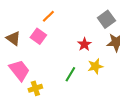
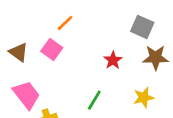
gray square: (106, 19) -> (142, 27), turned -30
yellow star: (95, 66) -> (144, 97), moved

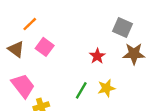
orange line: (65, 23) -> (30, 24), moved
yellow star: (144, 97) -> (106, 88), moved

